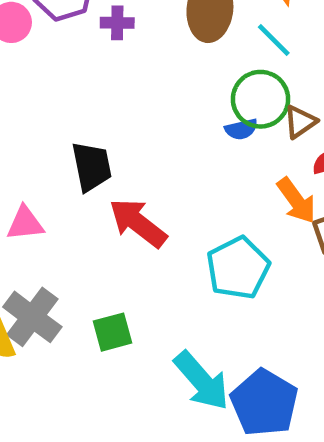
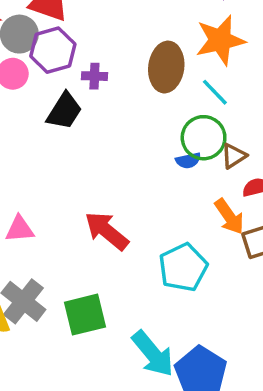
black trapezoid: (92, 167) -> (64, 111), moved, turned 42
green square: (113, 332) -> (85, 315), size x1.4

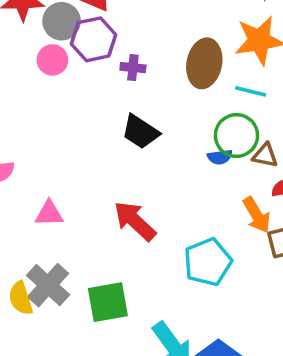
cyan line: (215, 92) -> (251, 91), turned -36
black trapezoid: (64, 111) -> (140, 132), moved, turned 87
brown triangle: (234, 156) -> (265, 155), turned 40

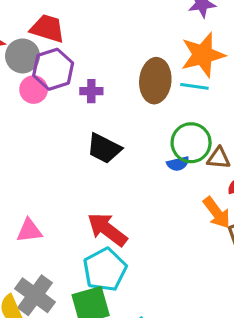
pink circle: (52, 60) -> (34, 90), moved
cyan line: (251, 91) -> (194, 86), moved
cyan pentagon: (208, 262) -> (105, 270), moved

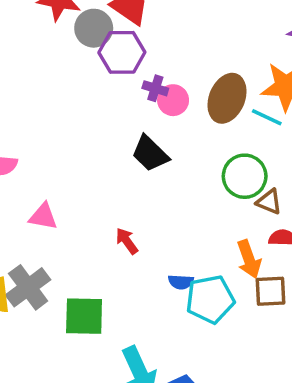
pink circle: (34, 90) -> (173, 100), moved
blue semicircle: (178, 164) -> (181, 282), moved
red arrow: (107, 229) -> (127, 241), size x0.6
cyan pentagon: (105, 270) -> (210, 299), moved

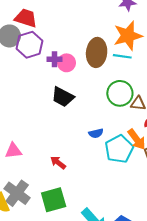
red arrow: (127, 241) -> (58, 163), moved
blue semicircle: (181, 282) -> (96, 133), moved
cyan pentagon: (210, 299) -> (119, 149), moved

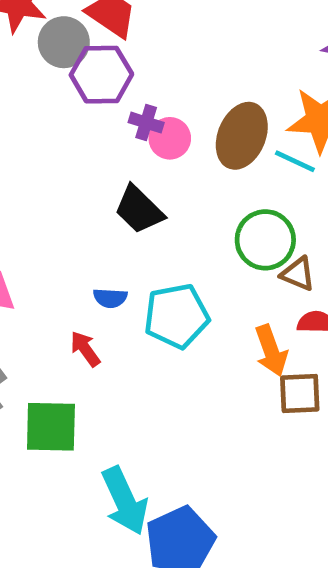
blue semicircle: (96, 133) -> (110, 298), moved
cyan pentagon: (119, 149) -> (176, 316), moved

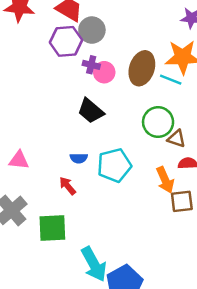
gray circle: (64, 42) -> (92, 30), moved

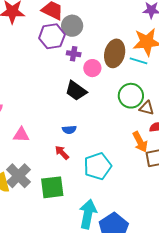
pink circle: (104, 72) -> (92, 68), moved
cyan pentagon: (114, 165) -> (98, 166), moved
cyan arrow: (94, 264) -> (88, 214), turned -136

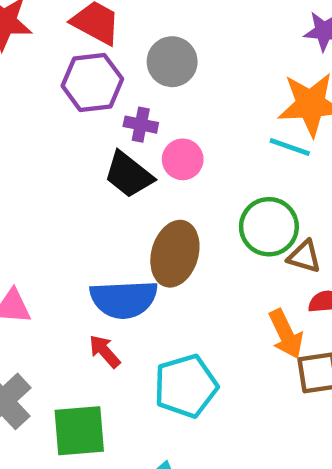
gray circle: (72, 26) -> (172, 62), moved
brown ellipse: (115, 53) -> (175, 254), moved
black trapezoid: (76, 91) -> (129, 175), moved
blue semicircle: (69, 130) -> (124, 299), size x2.0

